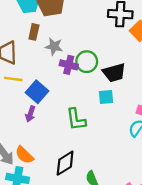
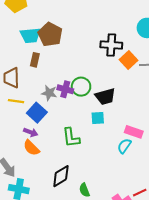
gray star: (54, 46) -> (49, 93), moved
purple arrow: (30, 114) -> (31, 132), turned -88
orange semicircle: (24, 155) -> (31, 148), moved

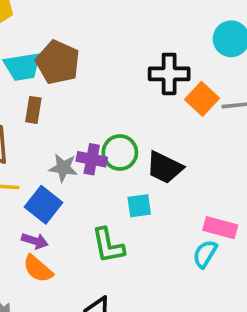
black trapezoid: (105, 97) -> (165, 167), turned 45
cyan square: (98, 118) -> (139, 206), moved

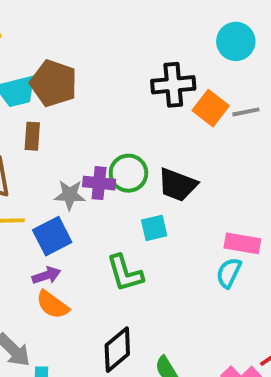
blue square: (43, 205) -> (52, 236), turned 30
purple arrow: (35, 241) -> (46, 275), turned -30

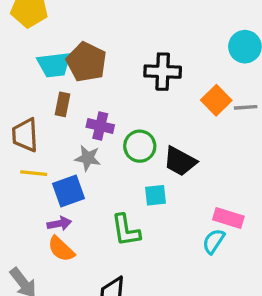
black cross: (173, 85) -> (163, 72), moved
purple cross: (99, 183) -> (100, 126), moved

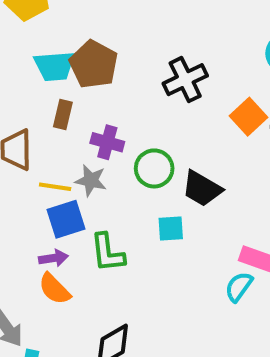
black cross: (163, 72) -> (185, 80), turned -30
yellow line: (34, 173) -> (55, 187), moved
green L-shape: (126, 230) -> (107, 253), moved

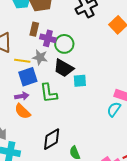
brown rectangle: (63, 115) -> (34, 29), moved
green circle: (154, 168) -> (64, 44), moved
black trapezoid: (202, 189) -> (64, 68), moved

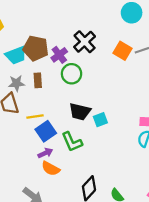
purple cross: (48, 38) -> (59, 55), moved, turned -35
green circle: (64, 44) -> (72, 74), moved
gray star: (40, 57) -> (17, 83), moved

